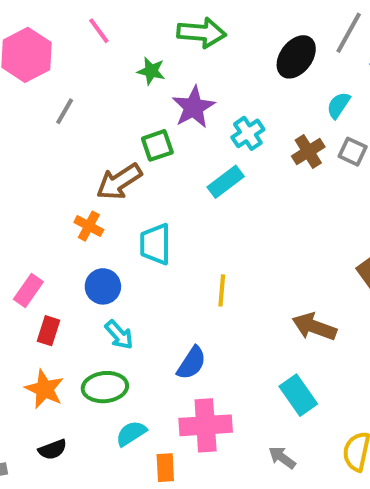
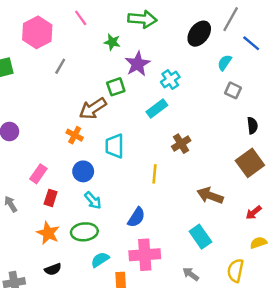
brown cross: (308, 152) -> (181, 144), moved

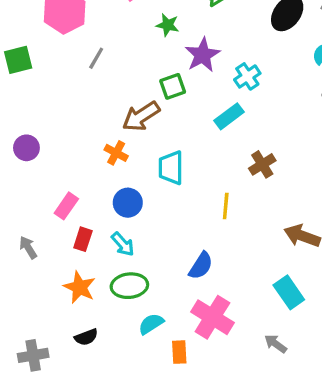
cyan arrow: (93, 200) -> (123, 244), moved
pink cross: (145, 255) -> (212, 317), turned 36

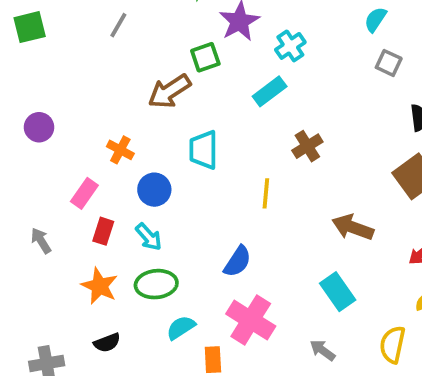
orange cross: (116, 153) -> (120, 150), moved

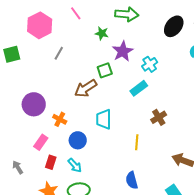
purple circle: (39, 127) -> (34, 104), moved, size x1.5
blue semicircle: (237, 261) -> (132, 180), moved, turned 132

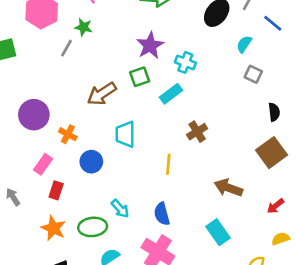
green star: (102, 33) -> (83, 27), moved
cyan cross: (150, 64) -> (185, 62), turned -35
green square: (105, 70) -> (140, 77), moved
cyan arrow: (75, 165) -> (120, 209), moved

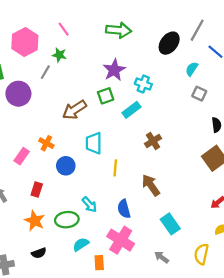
purple circle: (34, 115) -> (18, 94), moved
pink rectangle: (43, 164) -> (22, 156), moved
yellow line: (168, 164) -> (115, 168), moved
brown arrow: (228, 188) -> (151, 185), moved, turned 35

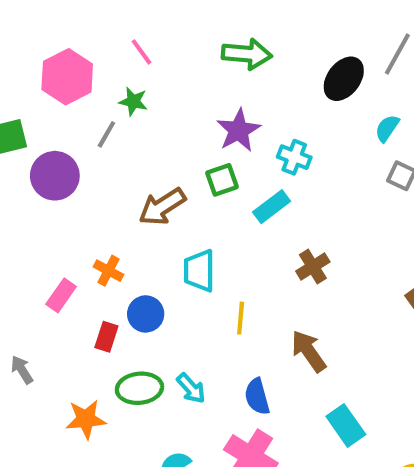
red rectangle: (37, 189) -> (106, 337), moved
green ellipse: (67, 220) -> (139, 388), moved
orange star: (35, 221) -> (86, 419), turned -30

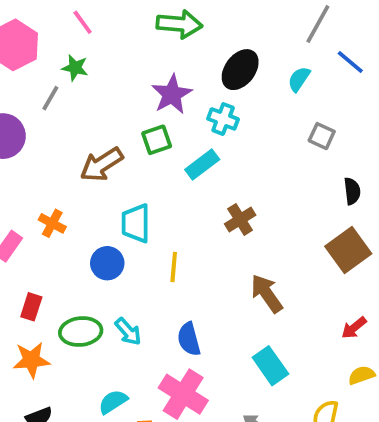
black ellipse: (344, 79) -> (240, 70), moved
cyan semicircle: (387, 128) -> (299, 79), moved
blue circle: (146, 314) -> (107, 263), moved
red rectangle: (106, 337) -> (31, 307), moved
brown arrow: (309, 351) -> (267, 294), moved

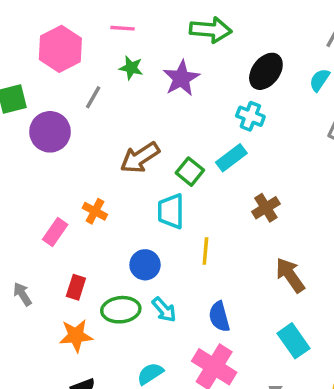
pink line: (83, 22) -> (123, 28), turned -50
green star: (75, 68) -> (131, 68), moved
purple star: (172, 94) -> (181, 78), moved
green square: (157, 140) -> (190, 172), moved, turned -32
blue circle: (107, 263) -> (145, 265), moved

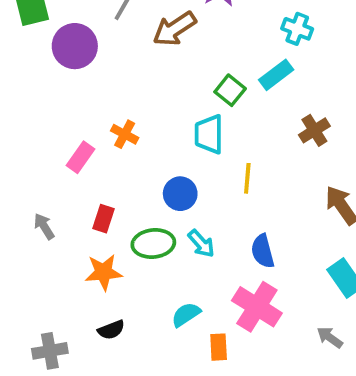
brown arrow: (140, 158) -> (174, 29), moved

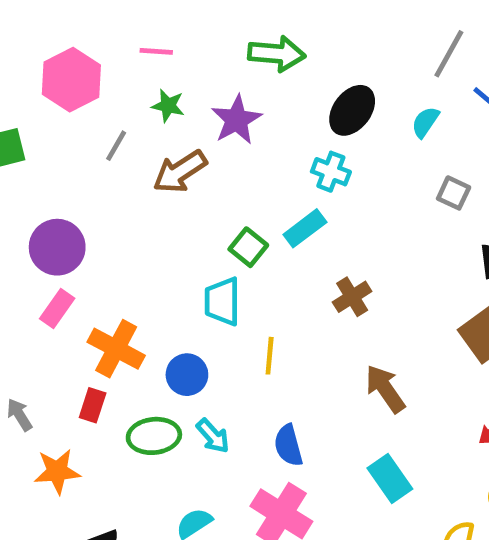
purple circle: (75, 46) -> (57, 247), moved
orange cross: (125, 134) -> (116, 349), moved, size x1.6
pink rectangle: (81, 157) -> (57, 309), moved
orange star: (104, 272) -> (57, 471), moved

